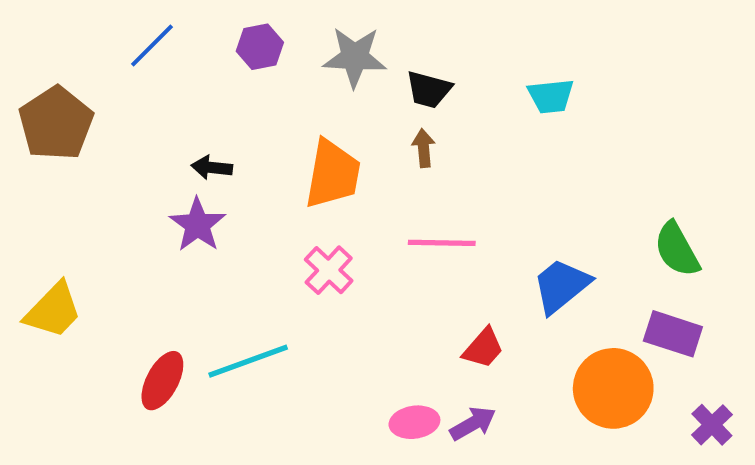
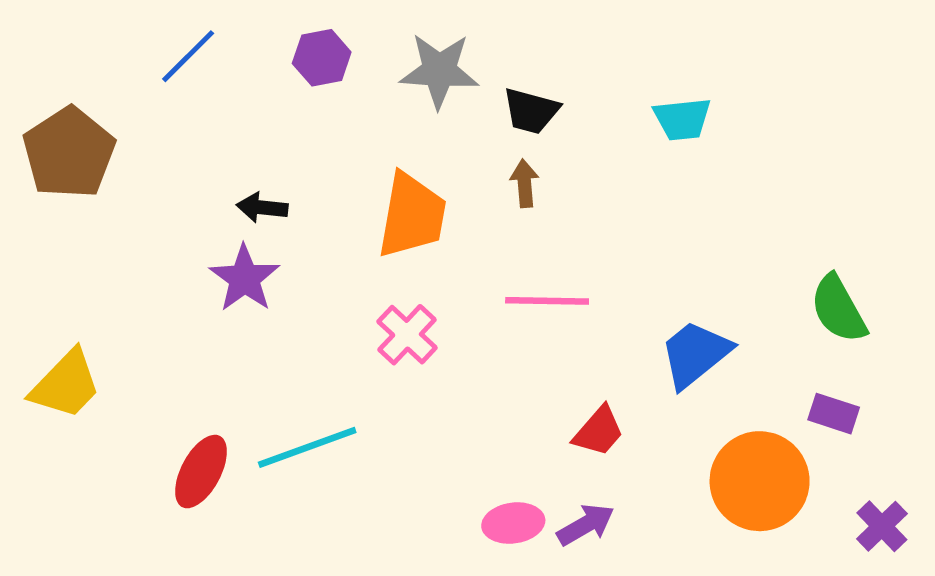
purple rectangle: (673, 334) -> (834, 414), size x0.7

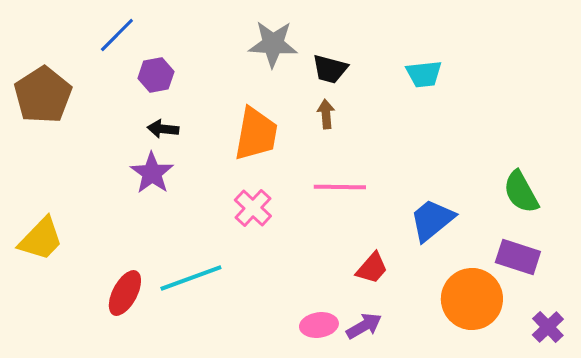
purple hexagon: (322, 58) -> (156, 75), moved
purple rectangle: (834, 414) -> (518, 257), size x1.4

